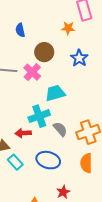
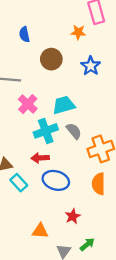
pink cross: (32, 72) -> (28, 104), moved
gray semicircle: (60, 129) -> (74, 131), moved
red arrow: (23, 133) -> (40, 158), moved

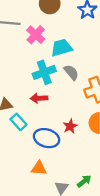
pink cross: (28, 104) -> (36, 35), moved
blue ellipse: (56, 180) -> (46, 138), moved
red star: (73, 216) -> (70, 126), moved

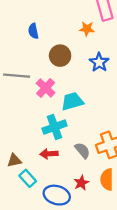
gray semicircle: (71, 72) -> (82, 150), moved

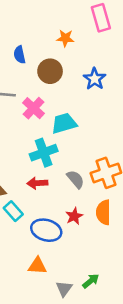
orange star: (87, 29) -> (65, 38), moved
blue semicircle: (33, 31) -> (20, 55), moved

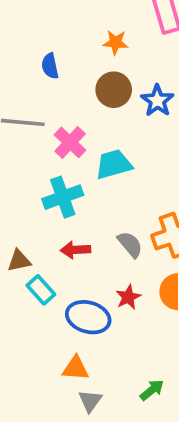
brown circle: (50, 71) -> (114, 90), moved
cyan cross: (44, 153) -> (63, 197), moved
gray triangle: (64, 289) -> (90, 401), moved

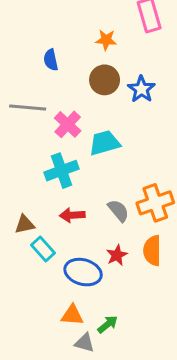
green arrow: (152, 390) -> (108, 324), moved
gray triangle: (90, 401) -> (85, 343), turned -50

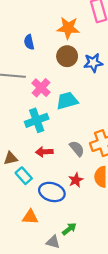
orange star: (106, 40) -> (68, 28), size x1.5
blue star: (141, 89) -> (93, 63), turned 30
orange triangle: (72, 315) -> (30, 217), moved

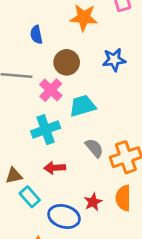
brown circle: (67, 56) -> (67, 62), moved
gray semicircle: (77, 149) -> (94, 148), moved

